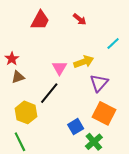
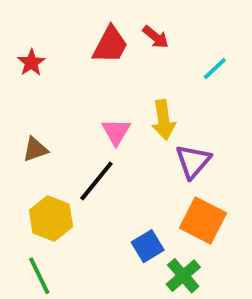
red trapezoid: (40, 20) -> (110, 45), moved
cyan line: (113, 44) -> (215, 69), moved
red star: (12, 59) -> (31, 63), moved
yellow arrow: (84, 62) -> (163, 120), turned 102

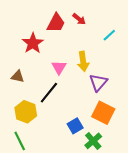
red star: (31, 63) -> (33, 43), moved, size x1.5
brown triangle: (35, 149) -> (18, 76), turned 32

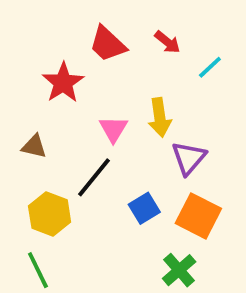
red arrow: (79, 19) -> (167, 42), moved
red trapezoid: (56, 23) -> (108, 44), turned 105
blue square: (75, 126) -> (144, 208), moved

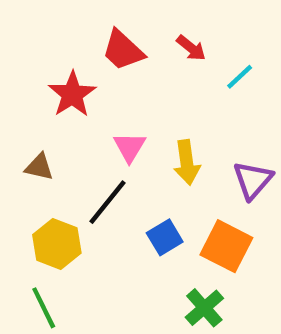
yellow arrow: (160, 117) -> (187, 163), moved
purple triangle: (189, 158) -> (253, 180), moved

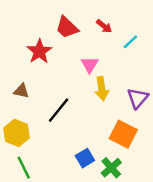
pink triangle: (129, 147) -> (90, 65), moved
blue square: (165, 237) -> (85, 158), moved
yellow hexagon: (57, 244) -> (17, 133), moved

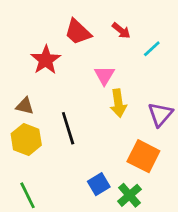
black line: (59, 110) -> (68, 128), turned -56
yellow hexagon: (17, 133) -> (26, 139), moved

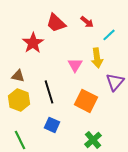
pink triangle: (104, 75) -> (75, 65), moved
yellow arrow: (118, 103) -> (97, 58), moved
orange square: (143, 156) -> (86, 101), moved
blue square: (99, 184) -> (52, 125), moved, turned -35

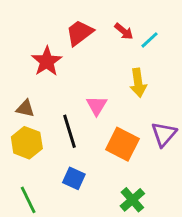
red trapezoid: (56, 23) -> (80, 33), turned 100
cyan line: (109, 35) -> (150, 40), moved
pink triangle: (75, 65) -> (97, 106), moved
purple triangle: (115, 82) -> (164, 134), moved

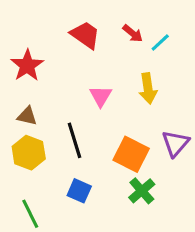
red trapezoid: (80, 33) -> (85, 35), turned 72
red star: (47, 61) -> (27, 65), moved
pink triangle: (97, 106) -> (101, 96), moved
green cross: (132, 200) -> (142, 191), moved

